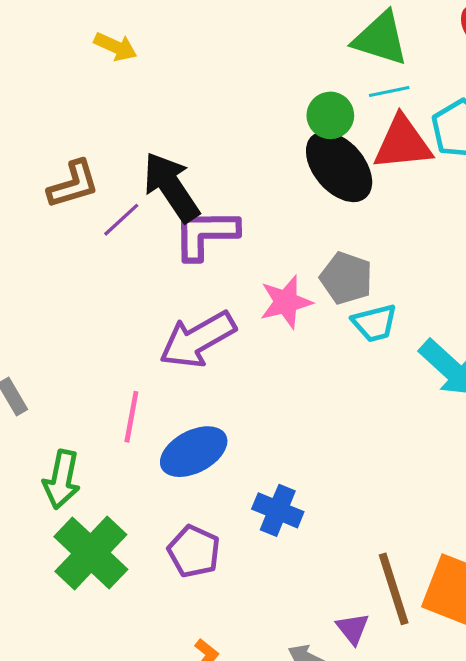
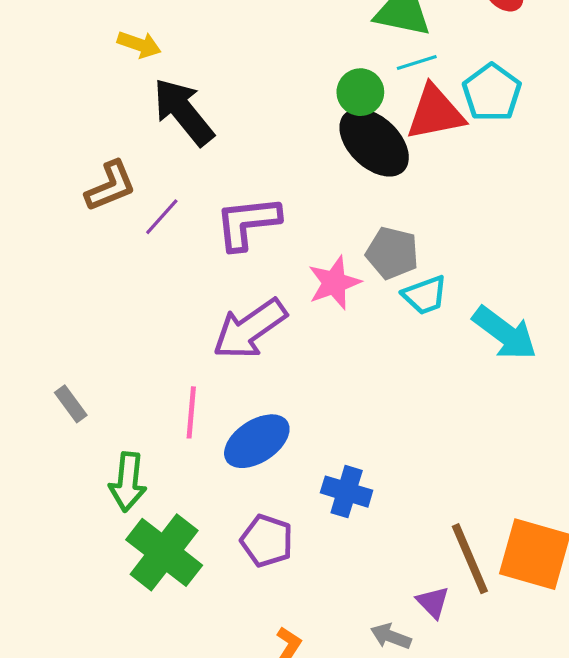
black arrow: (171, 187) -> (183, 112), moved

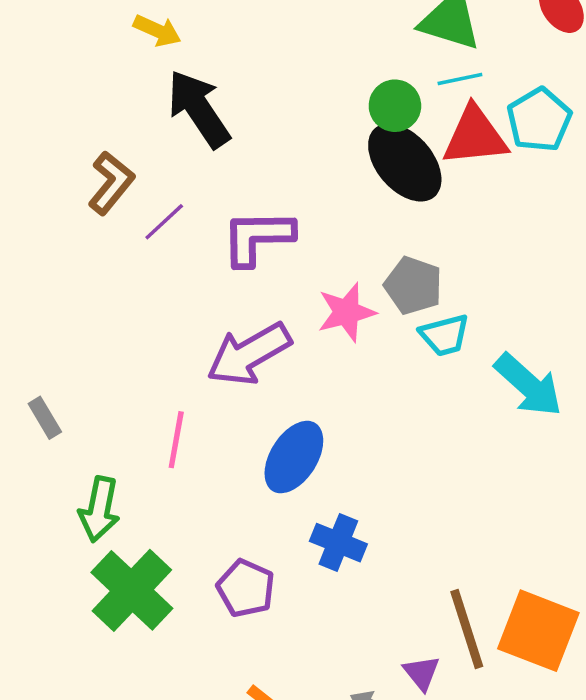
brown L-shape: (110, 186) -> (111, 183), turned -34
blue ellipse: (257, 441) -> (294, 457), moved, turned -30

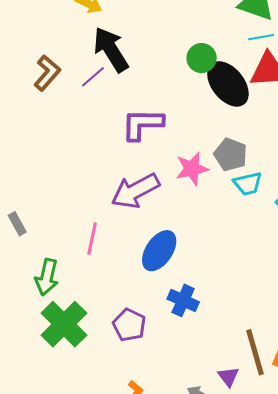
green circle: (395, 106) -> (202, 58), moved
brown L-shape: (111, 183) -> (47, 73), moved
purple line: (164, 222) -> (93, 77), moved

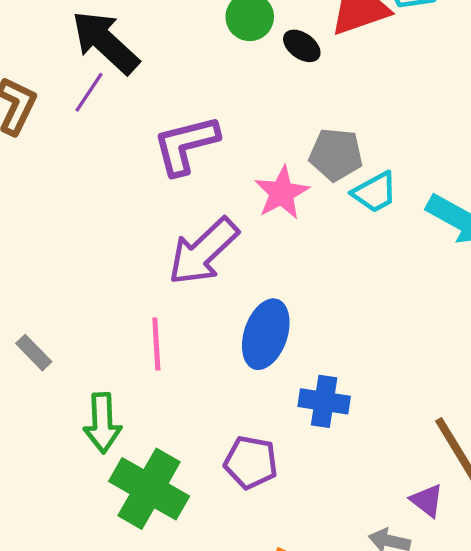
black ellipse: (228, 84) -> (302, 46), size x0.5

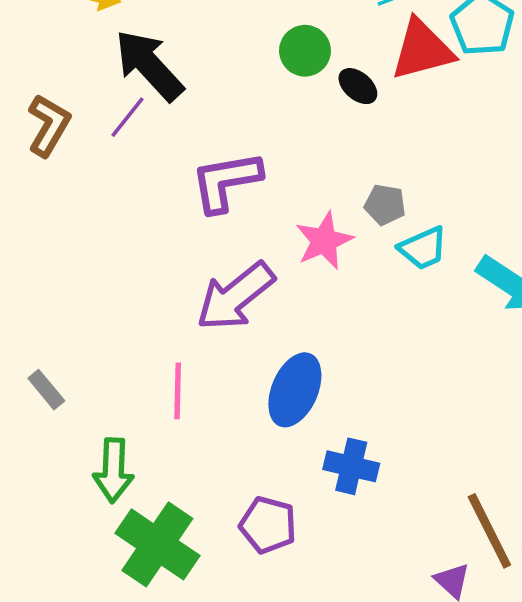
gray pentagon: (336, 155) -> (385, 205), size x0.7

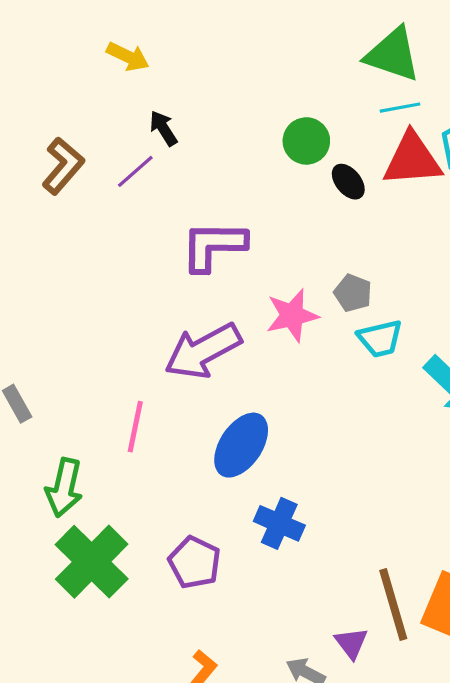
black arrow: (149, 65) -> (163, 128), size x0.5

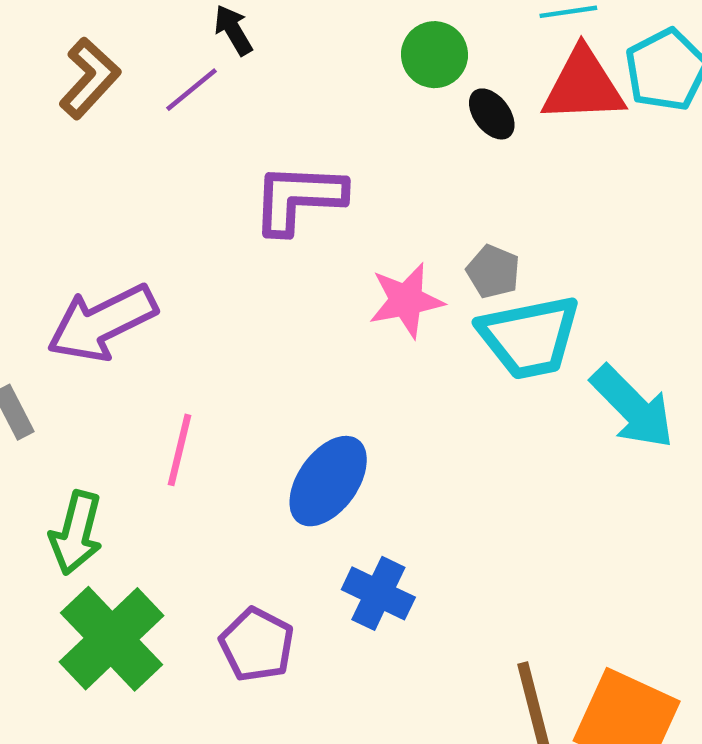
cyan trapezoid: (380, 339) -> (529, 337), size x1.6
purple arrow: (203, 351) -> (102, 323), moved

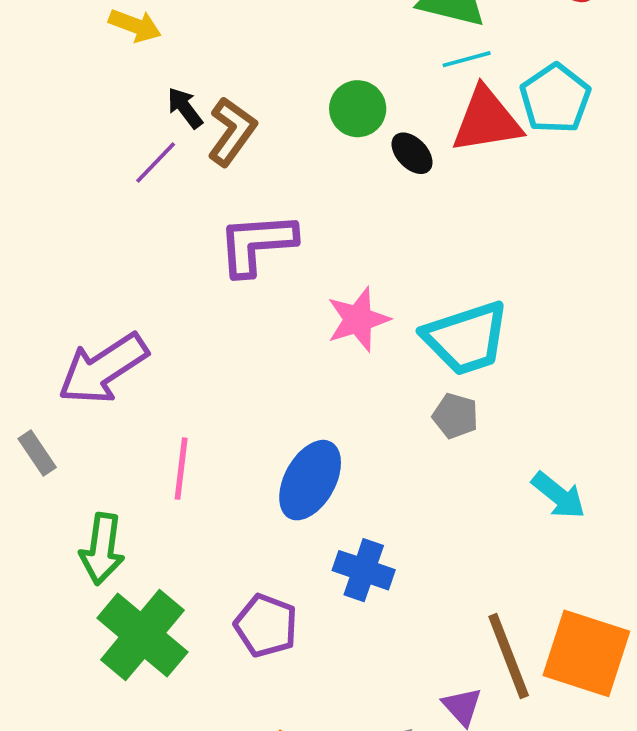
brown L-shape: (90, 78) -> (232, 131), moved
gray pentagon: (493, 272) -> (455, 416), moved
cyan arrow: (633, 407) -> (559, 495), moved, size x0.7

